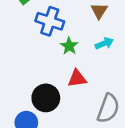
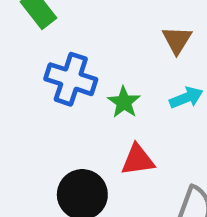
blue cross: (50, 21) -> (71, 79), moved

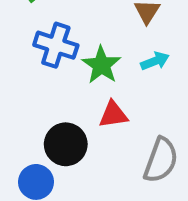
green star: (124, 102) -> (101, 65), size x1.4

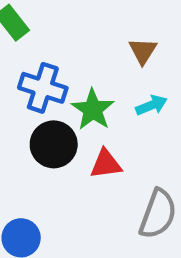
black circle: (66, 144) -> (54, 144), moved

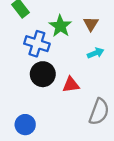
green star: (93, 110) -> (60, 26), moved

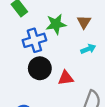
green star: (60, 26) -> (56, 24), turned 30
blue cross: (37, 44) -> (34, 40), turned -35

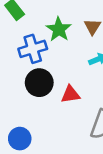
green star: (56, 24) -> (59, 29), turned -30

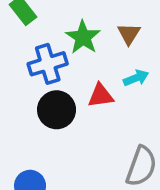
red triangle: (70, 94) -> (101, 96), moved

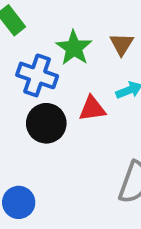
blue cross: (48, 64) -> (37, 75), turned 36

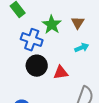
red triangle: (92, 109) -> (61, 73), moved

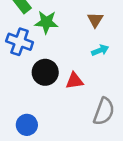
green star: (52, 25) -> (46, 22), moved, turned -30
blue cross: (32, 40) -> (20, 42), moved

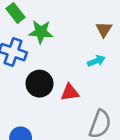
brown triangle: (95, 20) -> (104, 29), moved

